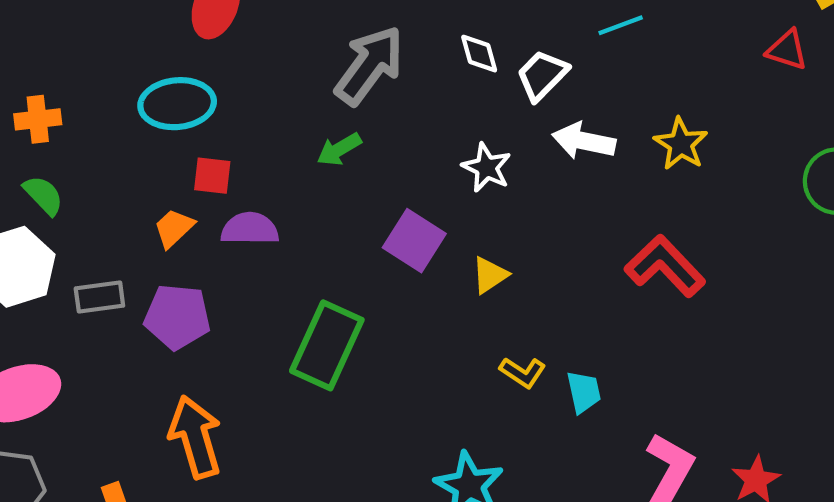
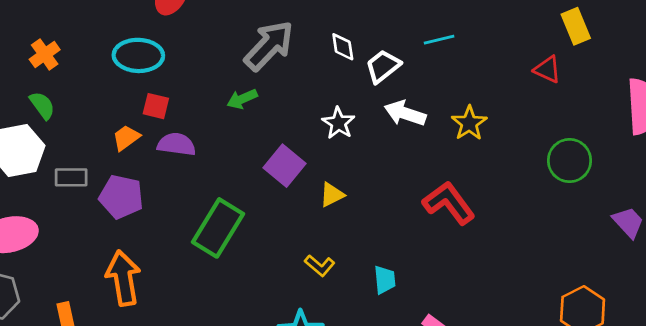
orange cross: (38, 119) -> (45, 54), turned -36
yellow L-shape: (523, 372) -> (320, 266), moved

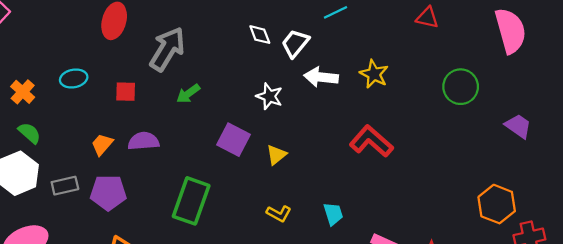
gray arrow: (269, 46) -> (167, 49), moved
cyan ellipse: (138, 55) -> (74, 78), moved, size x0.7
red square: (156, 106) -> (126, 92), moved

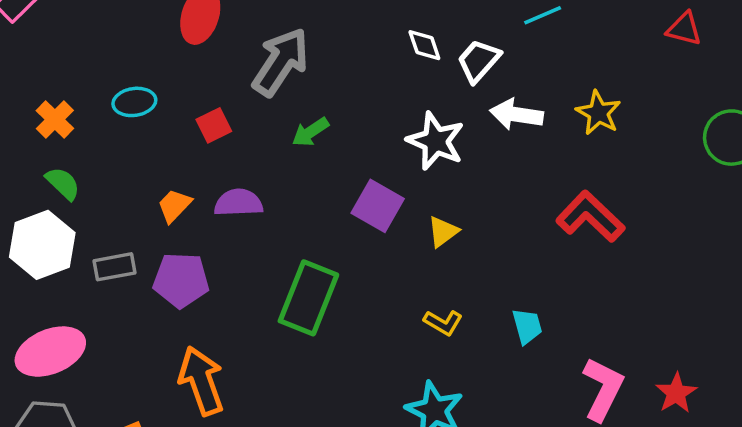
red square: (126, 92) -> (214, 125), turned -30
white star: (269, 96) -> (436, 141), size x1.4

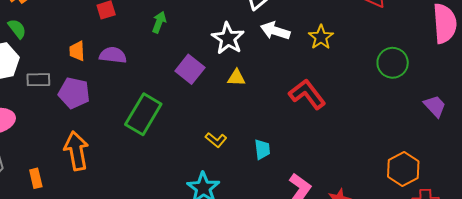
green arrow: (310, 132) -> (159, 22), turned 135
orange trapezoid: (174, 205) -> (77, 51), turned -55
yellow triangle: (443, 232) -> (236, 78), moved, turned 30

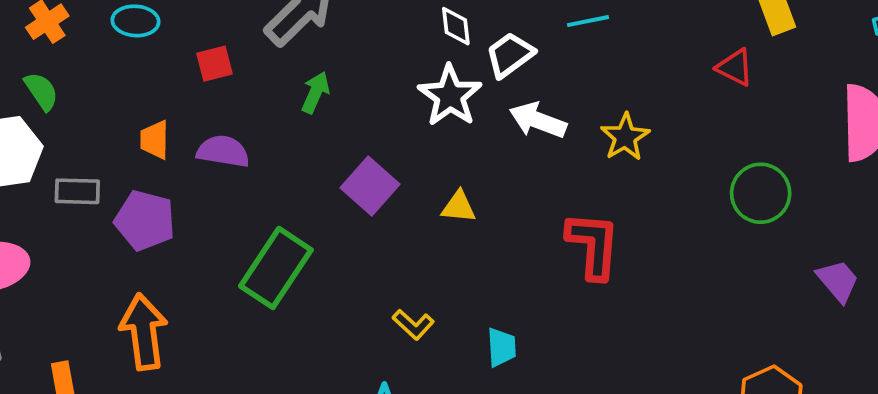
white star: (228, 38) -> (450, 96), moved
red L-shape: (307, 94) -> (593, 245), turned 39

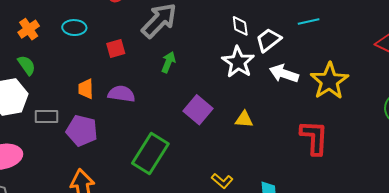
yellow star: (625, 137) -> (329, 81), size x1.5

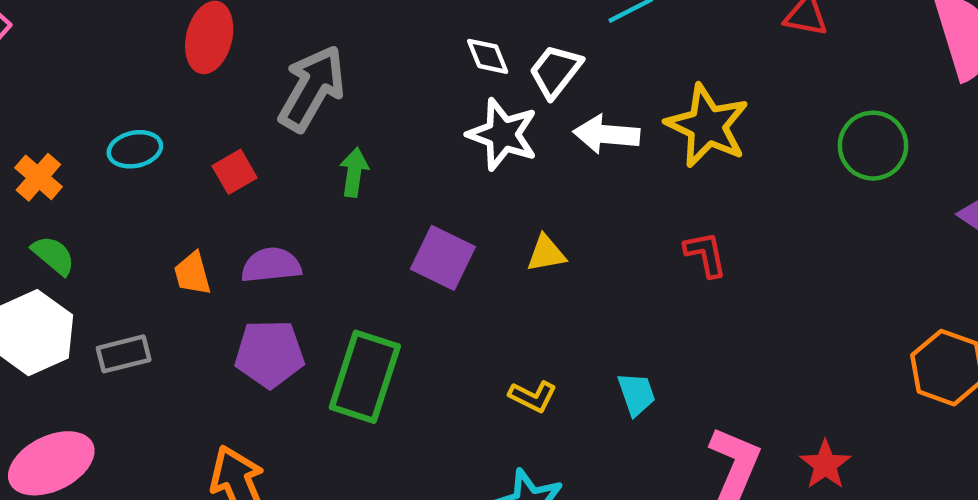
purple pentagon: (82, 131) -> (270, 354), moved
red L-shape: (314, 137) -> (706, 254), size x0.6

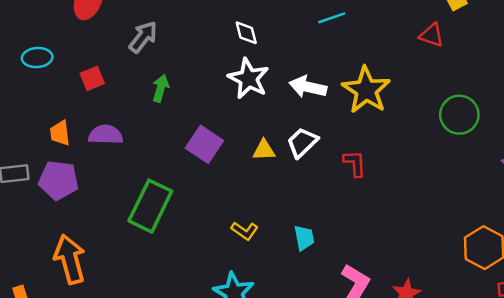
white trapezoid: (555, 71) -> (302, 143), moved
gray arrow: (312, 88) -> (143, 37), size x0.7
purple pentagon: (270, 354) -> (58, 180), moved

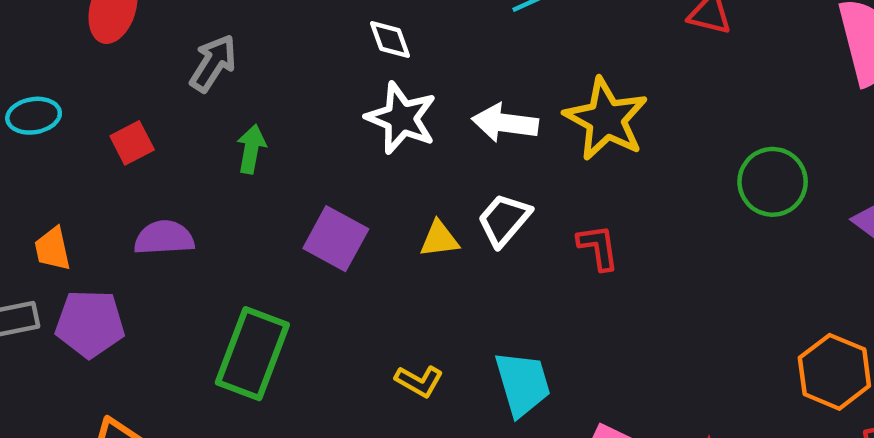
green circle: (459, 115) -> (773, 182), moved
orange trapezoid: (60, 133) -> (53, 249), moved
cyan trapezoid: (304, 238) -> (523, 384), size x1.5

